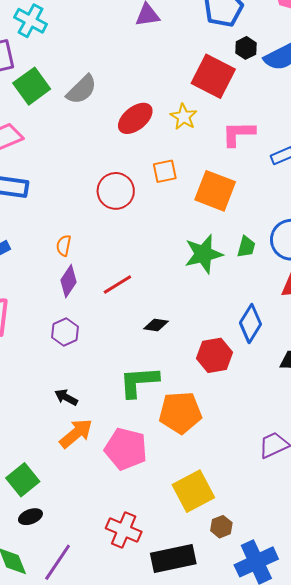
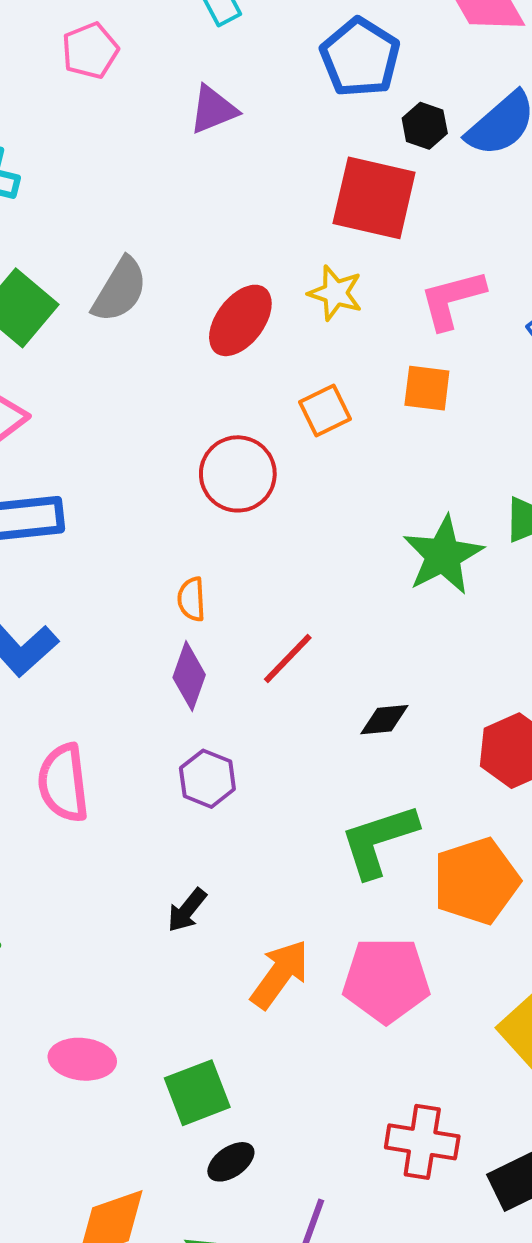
orange square: (215, 191) -> (427, 388), moved, size x0.6
orange semicircle: (64, 246) -> (191, 599), moved
black arrow: (66, 397) -> (187, 910), moved, turned -65
green square: (23, 480) -> (197, 1093), turned 32

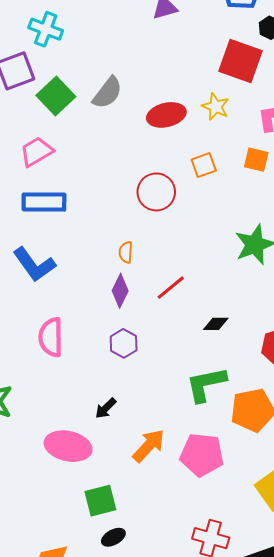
red ellipse: (240, 320) -> (166, 115), turned 33
pink ellipse: (82, 1059) -> (68, 446), moved, size x1.4

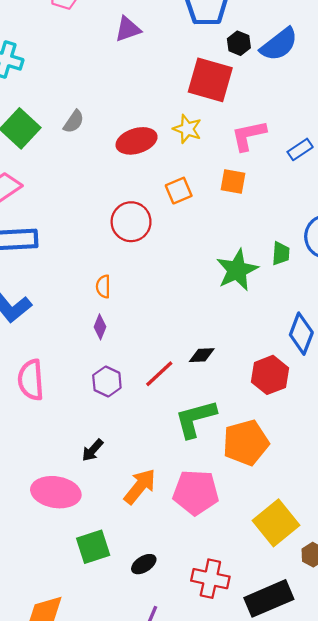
gray semicircle: (107, 93) -> (74, 122), size x0.7
red line: (171, 288) -> (159, 374), moved
purple diamond: (120, 291) -> (100, 327), size x0.7
black ellipse: (113, 537) -> (144, 564), moved

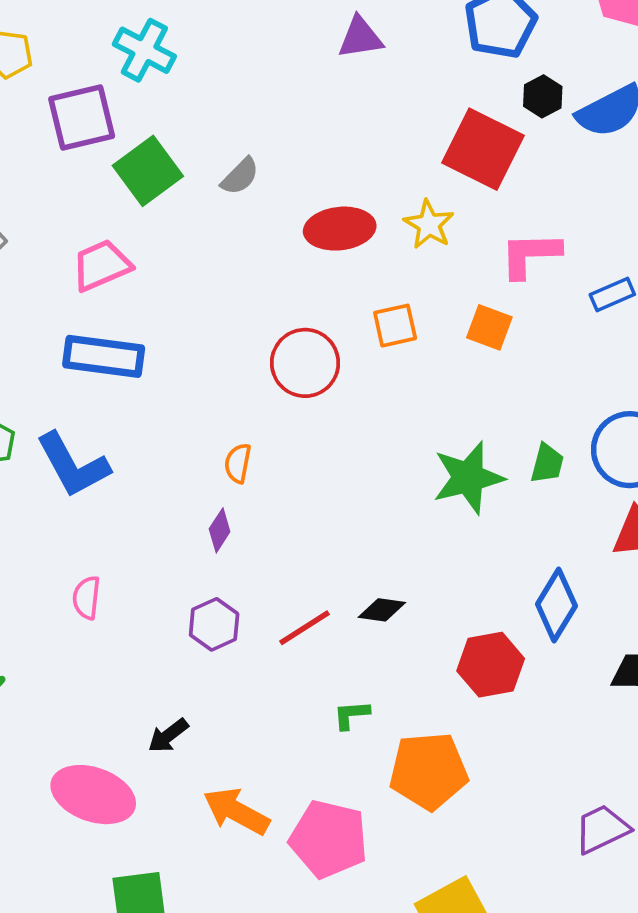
pink semicircle: (31, 380) -> (86, 598), size x0.6
green L-shape: (195, 419) -> (351, 715), size x0.5
orange arrow: (140, 486) -> (236, 811), turned -111

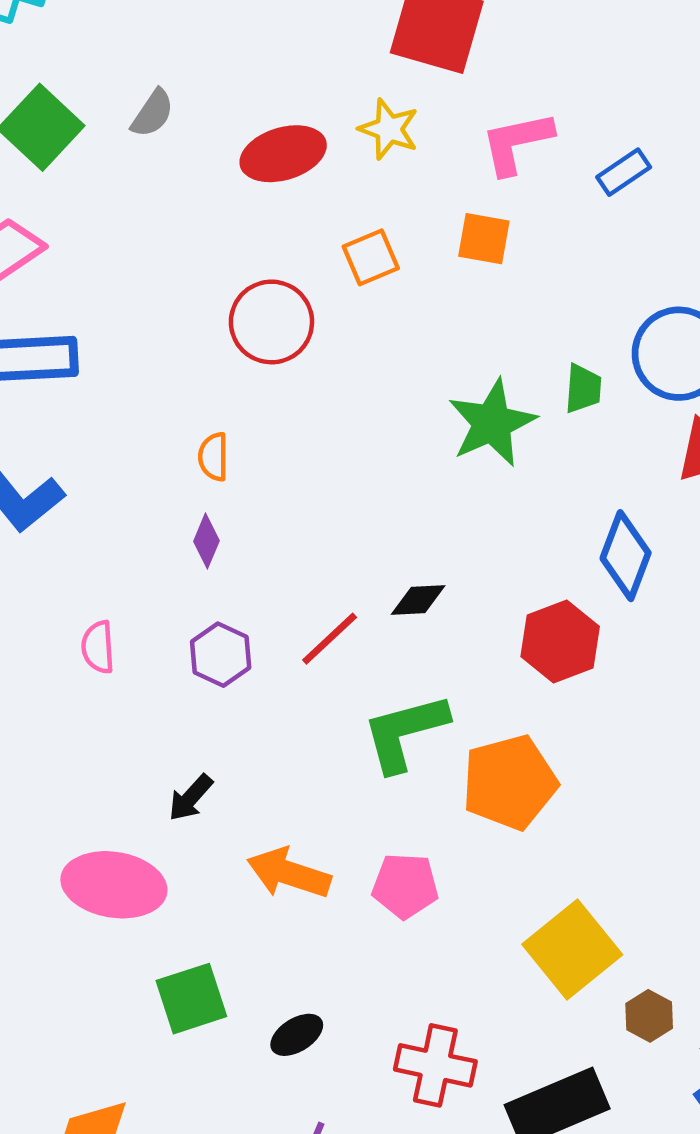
pink semicircle: (86, 598) -> (98, 647), moved
green L-shape: (351, 715) -> (405, 732), size x2.0
pink pentagon: (329, 839) -> (405, 886), size x0.7

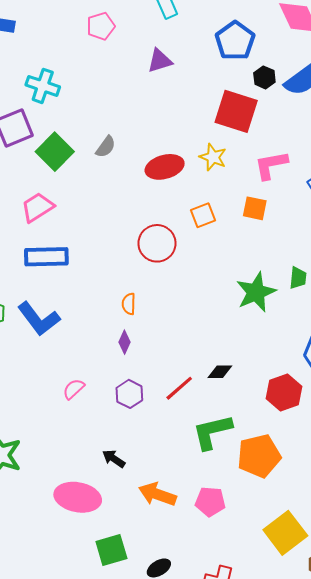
pink semicircle: (98, 647) -> (74, 389), turned 50
black arrow: (191, 798) -> (114, 459), turned 80

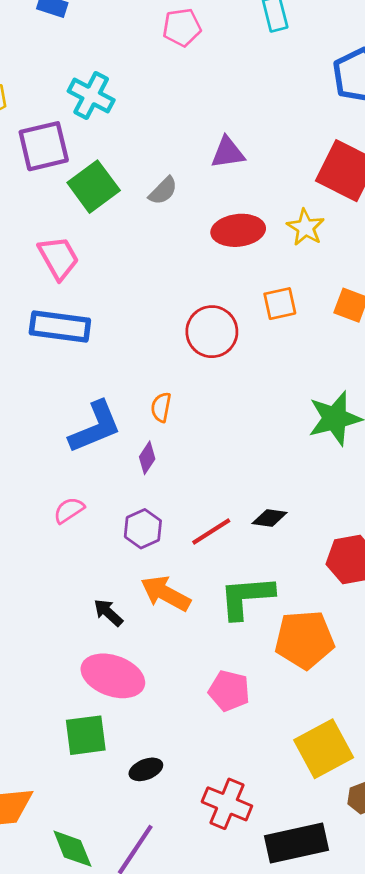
purple triangle: (160, 61) -> (228, 153), moved
pink trapezoid: (37, 207) -> (58, 258), turned 84
blue L-shape: (39, 319) -> (95, 427), moved, turned -84
orange arrow: (157, 494) -> (166, 593), moved
pink ellipse: (78, 497) -> (113, 676), moved

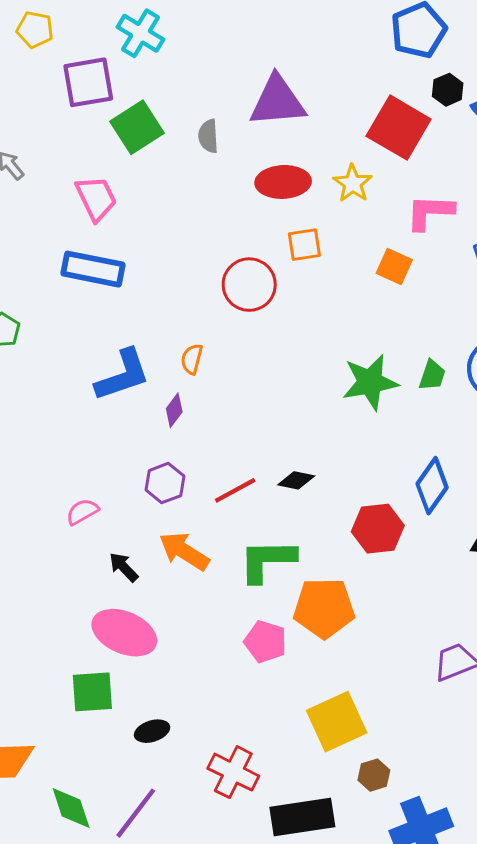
purple triangle: (228, 153) -> (277, 101), size x1.6
gray semicircle: (163, 191) -> (208, 136), turned 128
orange square: (280, 304) -> (304, 245), moved
pink semicircle: (69, 510) -> (82, 512), moved
pink pentagon: (229, 691) -> (265, 642), moved

